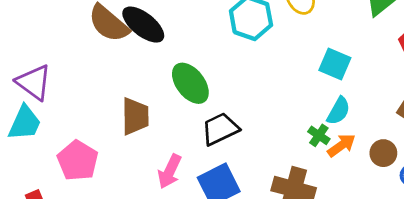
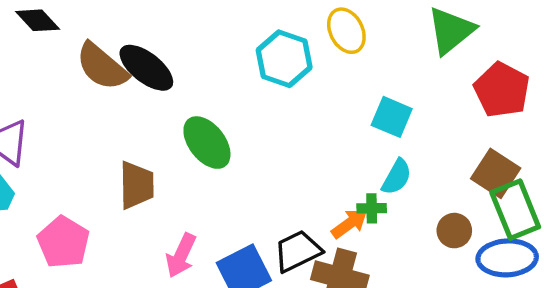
black trapezoid: (220, 129) -> (298, 251), moved
green cross: (319, 135) -> (372, 208), turned -35
orange arrow: (341, 145) -> (349, 224), moved

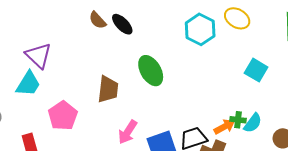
yellow ellipse: (346, 31) -> (237, 18), turned -40
brown semicircle: (102, 67) -> (98, 20), size x0.6
black ellipse: (146, 68) -> (122, 24), size x0.7
cyan semicircle: (397, 177) -> (253, 123), moved

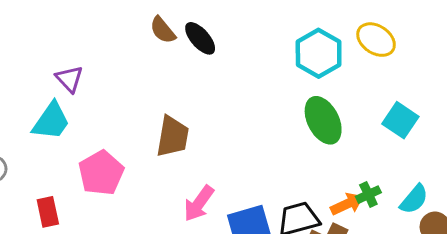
purple triangle: (38, 56) -> (69, 79), size x0.7
green ellipse: (151, 71) -> (323, 120), moved
green cross: (238, 120) -> (368, 195), turned -35
cyan semicircle: (253, 123) -> (414, 199), moved

